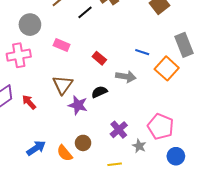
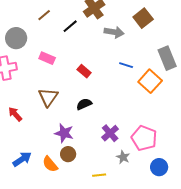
gray arrow: (126, 77) -> (114, 32), moved
purple star: (78, 105) -> (64, 133), moved
purple cross: (119, 130) -> (110, 133), moved

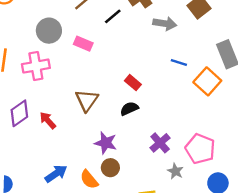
pink rectangle: (47, 58) -> (83, 44), moved
red rectangle: (84, 71) -> (133, 83), moved

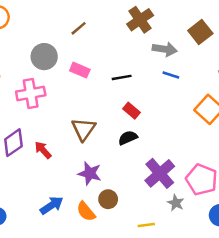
black line: (113, 16) -> (122, 77), moved, turned 30
blue line: (179, 62) -> (171, 75), moved
purple star: (106, 143) -> (90, 173), moved
purple cross: (160, 143) -> (160, 173), size x1.4

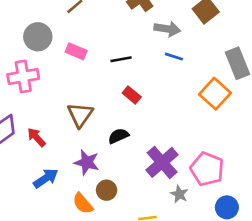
black semicircle: (128, 138) -> (118, 136), moved
blue arrow: (52, 205) -> (46, 178), moved

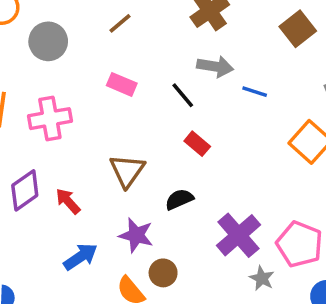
gray arrow: (167, 29) -> (215, 66), moved
gray circle: (38, 37) -> (48, 41), moved
black line: (121, 59) -> (183, 95), turned 60

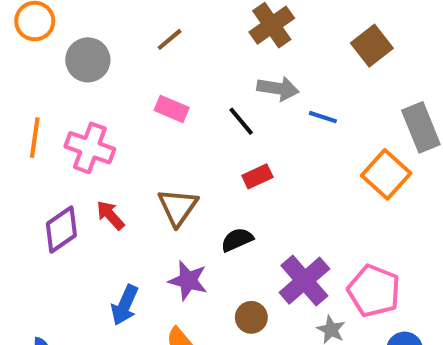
pink cross: (50, 119) -> (90, 148), turned 30
red rectangle: (197, 144) -> (257, 176), turned -65
red arrow: (68, 201) -> (110, 215), moved
blue arrow: (80, 257) -> (125, 305), turned 148
brown circle: (163, 273) -> (251, 317), moved

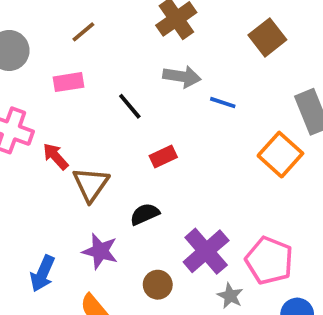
pink rectangle: (172, 109) -> (69, 82), moved, turned -32
black line: (241, 121) -> (130, 106), moved
red arrow: (110, 215) -> (55, 156), moved

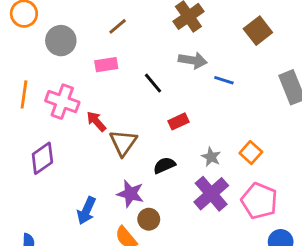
orange square: (280, 155) -> (251, 153), moved, size x0.7
brown circle: (158, 285) -> (149, 219), moved
gray star: (230, 296) -> (211, 157), moved

